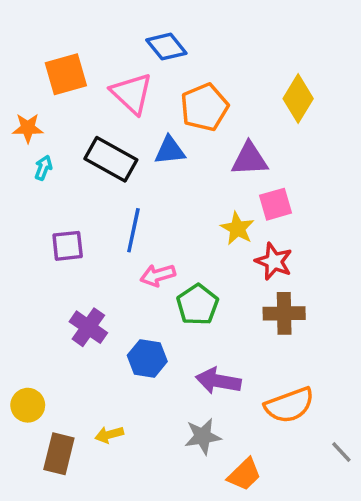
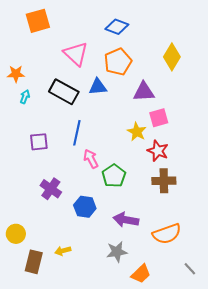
blue diamond: (166, 47) -> (117, 27), moved, turned -30
orange square: (66, 74) -> (38, 21), moved
pink arrow: (158, 275) -> (91, 159), turned 78
gray line: (341, 452) -> (190, 269), moved

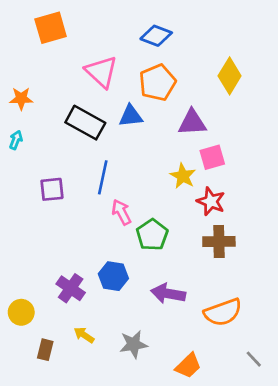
cyan arrow: (25, 97) -> (16, 140), moved
purple cross: (51, 189) -> (71, 288), moved
yellow arrow: (63, 251) -> (84, 335), turned 49
gray star: (117, 252) -> (133, 344), moved
brown rectangle: (34, 262) -> (45, 350), size x0.7

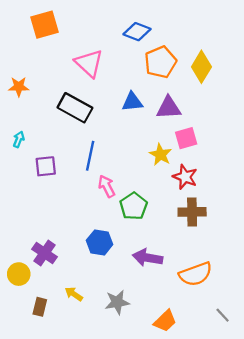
orange pentagon: (157, 82) -> (160, 62), moved
blue triangle: (131, 116) -> (132, 102), moved
cyan arrow: (16, 140) -> (19, 139), moved
purple cross: (71, 288) -> (45, 253), moved

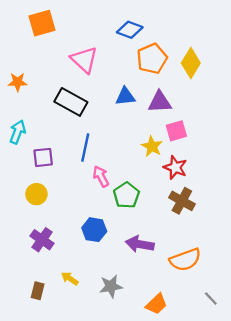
cyan arrow: (19, 139) -> (18, 132), size x1.5
brown cross: (192, 212) -> (182, 201), turned 30
yellow circle: (19, 274) -> (36, 194), moved

